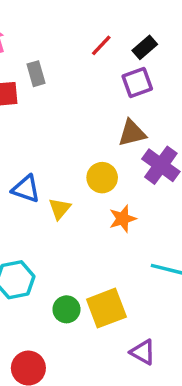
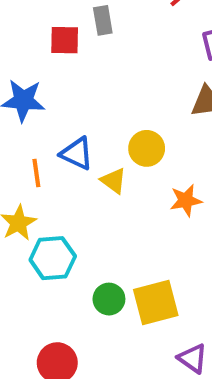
yellow circle: (102, 178) -> (147, 148), moved
yellow triangle: (60, 209) -> (114, 181), turned -40

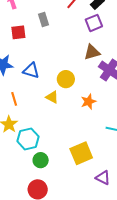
gray rectangle: (103, 20) -> (44, 20), moved
blue triangle: (77, 153) -> (31, 71), moved
green circle: (109, 299) -> (41, 160), moved

